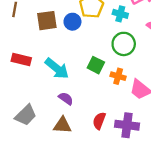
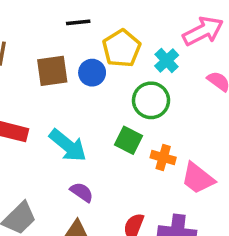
cyan cross: (120, 14) -> (167, 61), turned 32
green circle: (124, 44) -> (151, 100), moved

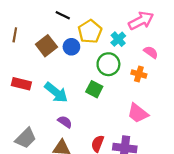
black line: (78, 22) -> (63, 15), turned 32
brown square: (52, 71) -> (46, 46), turned -30
orange cross: (163, 158) -> (139, 74), moved

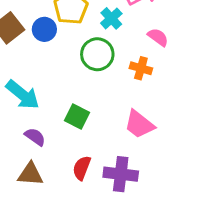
green square: (94, 89) -> (77, 117), moved

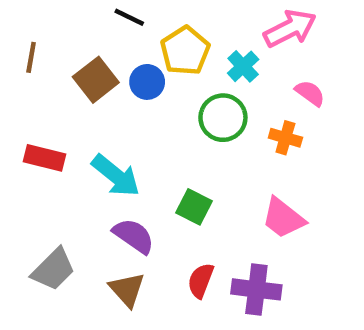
purple semicircle: (35, 137) -> (134, 236), size x1.4
brown triangle: (30, 174) -> (127, 289), turned 44

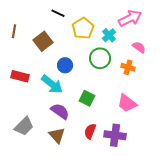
blue circle: (147, 82) -> (65, 65), moved

